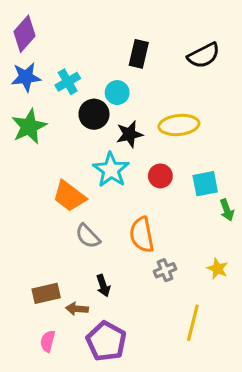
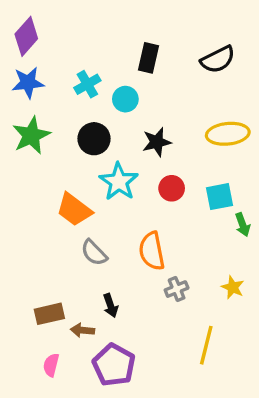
cyan cross: (68, 82) -> (87, 84), moved
black circle: (94, 114) -> (94, 139), moved
yellow ellipse: (179, 125) -> (228, 134), moved
black star: (129, 134) -> (157, 142), moved

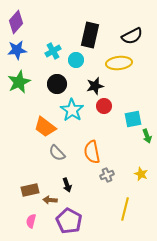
black rectangle: (148, 58) -> (90, 35), size x1.4
yellow ellipse: (228, 134) -> (119, 63), moved
red circle: (172, 188) -> (104, 106), moved

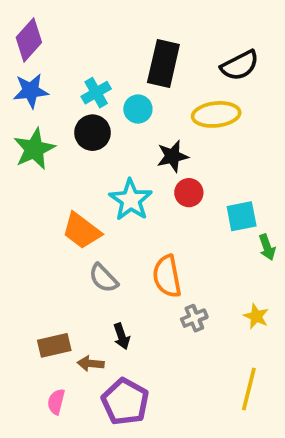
black circle: (57, 84) -> (93, 133), moved
yellow line: (125, 209) -> (249, 389), moved

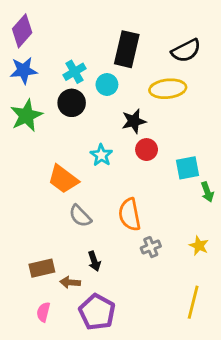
cyan star: (131, 200) -> (101, 155), size x0.7

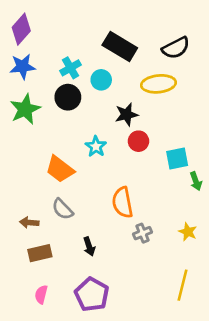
black rectangle: (127, 49) -> (120, 47), turned -72
gray semicircle: (80, 216) -> (63, 209), moved
brown arrow: (70, 282) -> (29, 222), moved

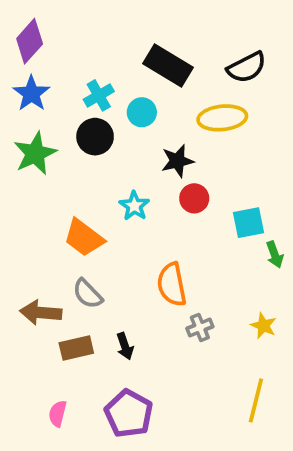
blue star: (23, 67) -> (31, 94), turned -30
brown arrow: (29, 222) -> (41, 313), size x1.5
brown rectangle: (40, 253) -> (76, 348), moved

